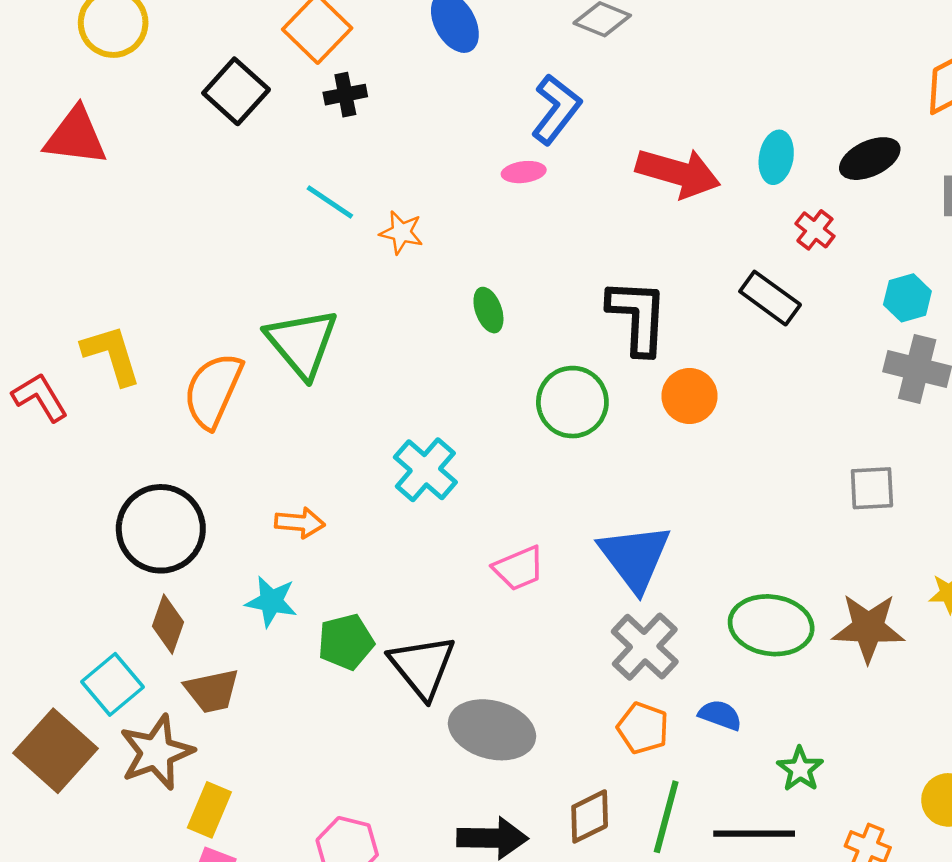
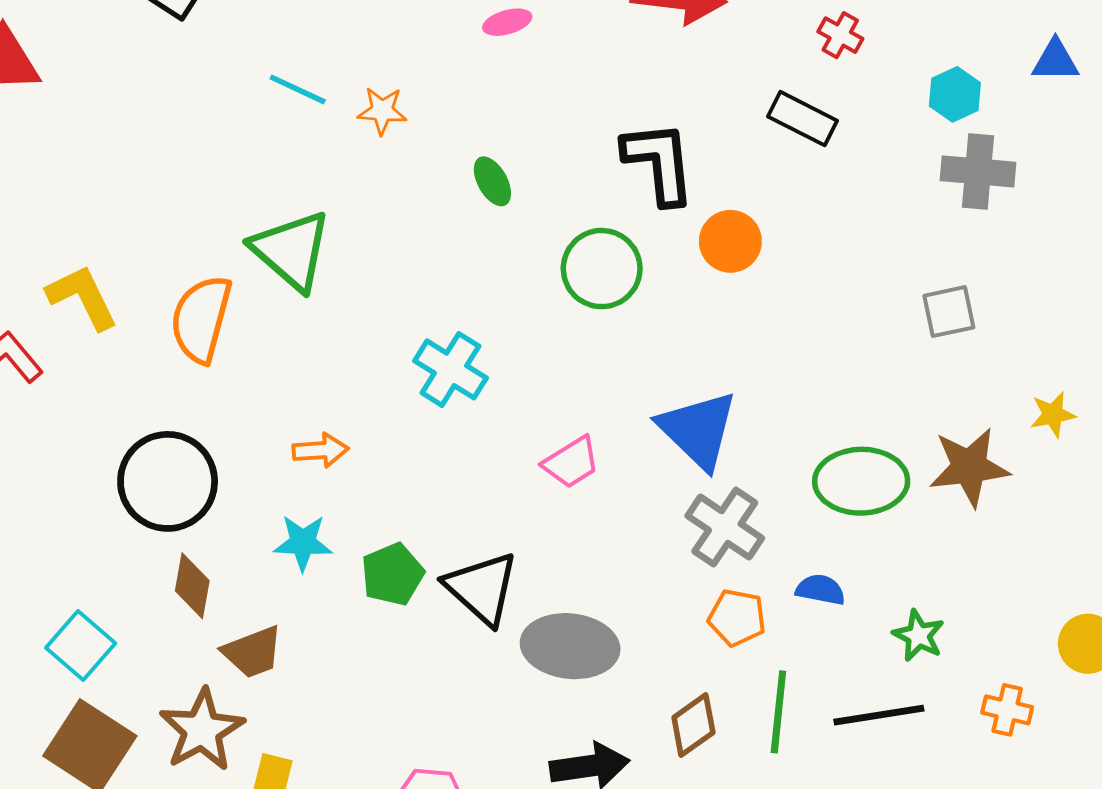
cyan square: (113, 684) -> (81, 645), moved

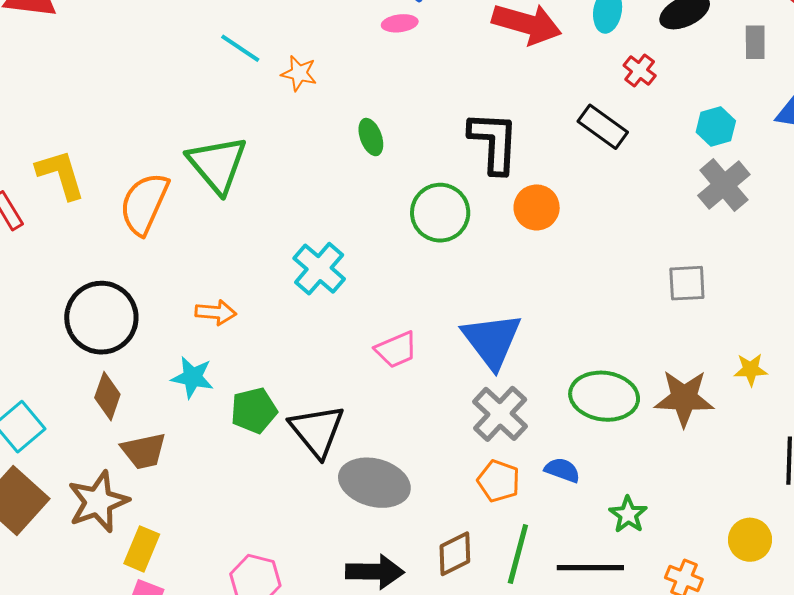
gray cross: (978, 171) -> (724, 185), turned 36

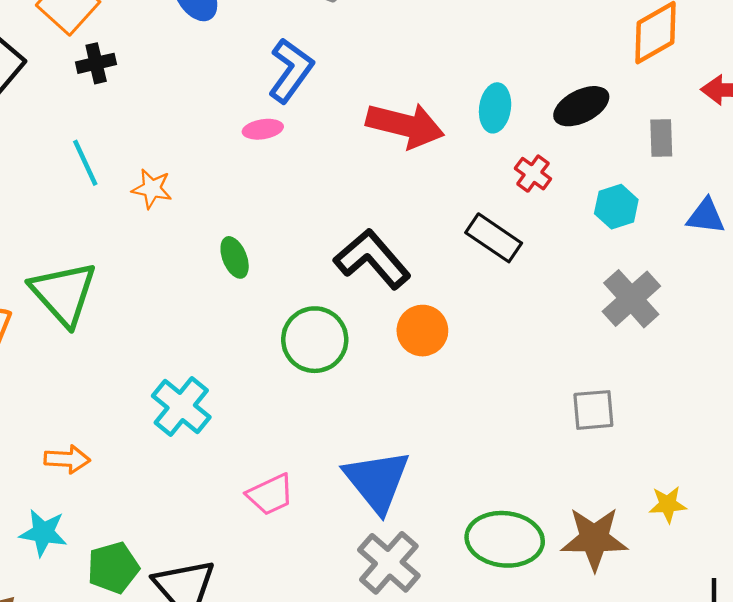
cyan line: (240, 48) -> (85, 163), turned 33
cyan hexagon: (716, 126) -> (616, 207), moved
black L-shape: (494, 142) -> (372, 259), turned -42

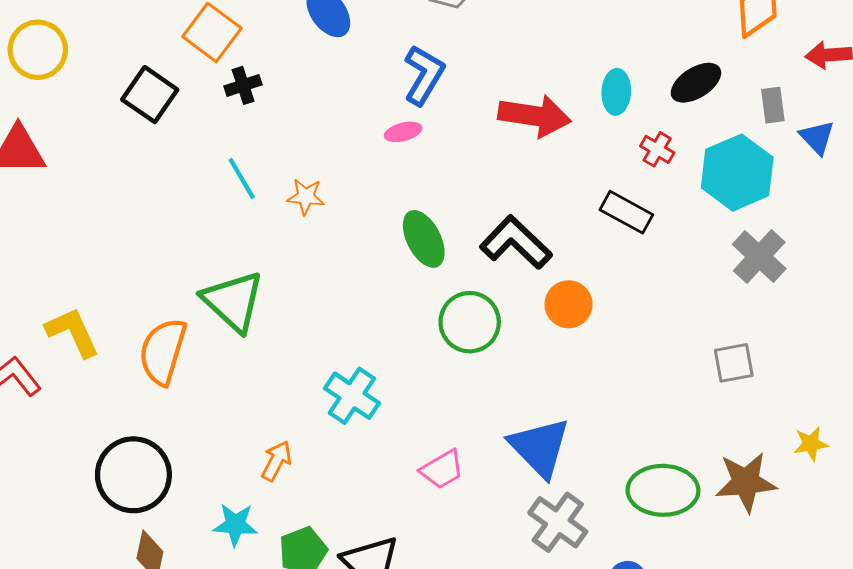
cyan hexagon: (616, 207) -> (737, 173), size x1.8
blue triangle: (706, 216) -> (817, 137), moved, turned 45
green ellipse: (235, 257) -> (424, 239), moved, size x1.5
orange arrow: (67, 459) -> (276, 461), moved, turned -60

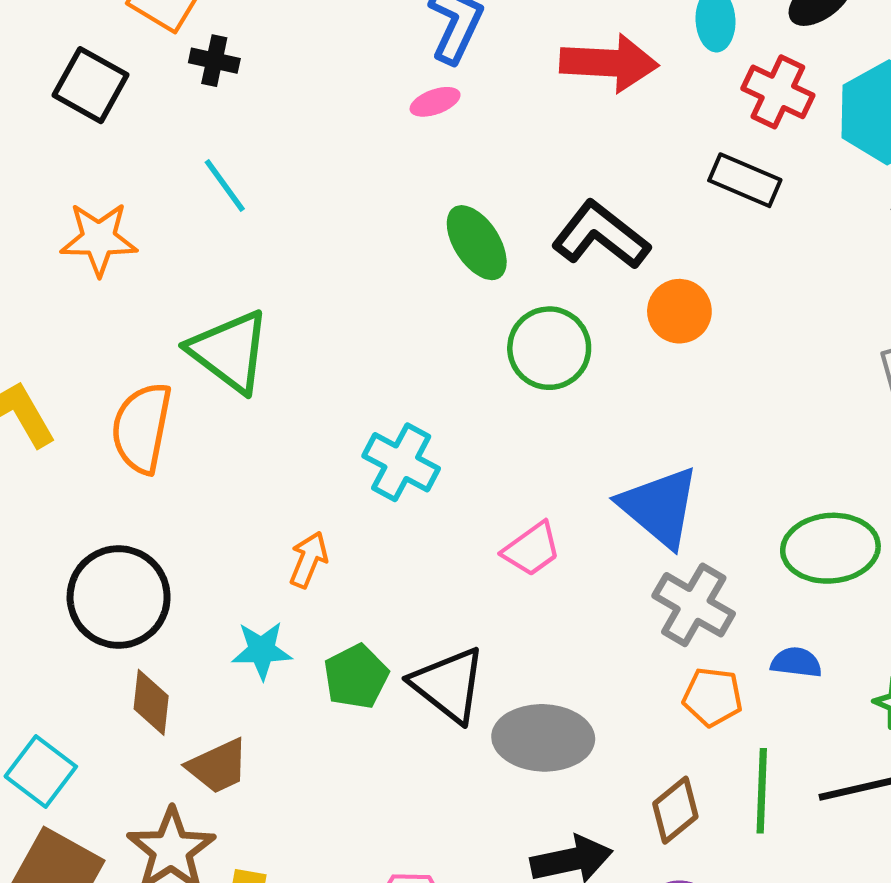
black cross: (243, 85) -> (214, 61), turned 36
red cross: (657, 149) -> (778, 92), size x1.5
orange star: (306, 197) -> (99, 239), moved, size x1.5

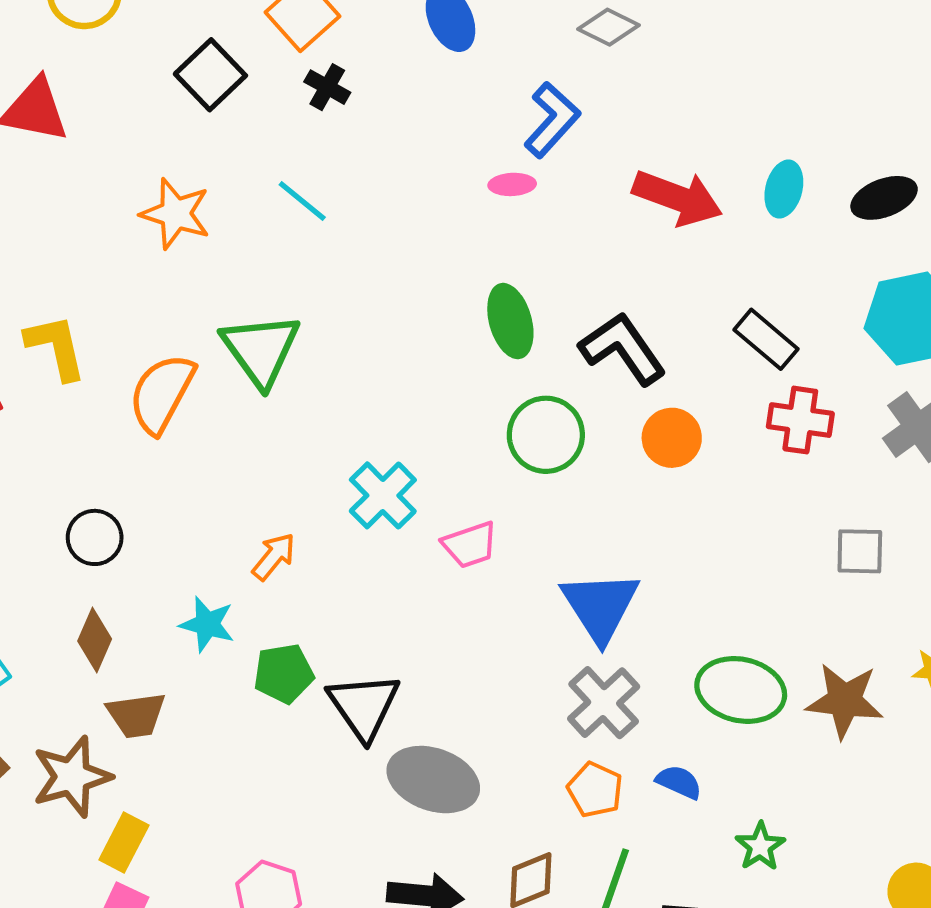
red cross: (778, 92) -> (800, 420), moved, turned -34
cyan line: (225, 186) -> (302, 201), turned -32
pink trapezoid: (532, 549) -> (470, 545), moved
black circle: (119, 597) -> (95, 537), size x0.6

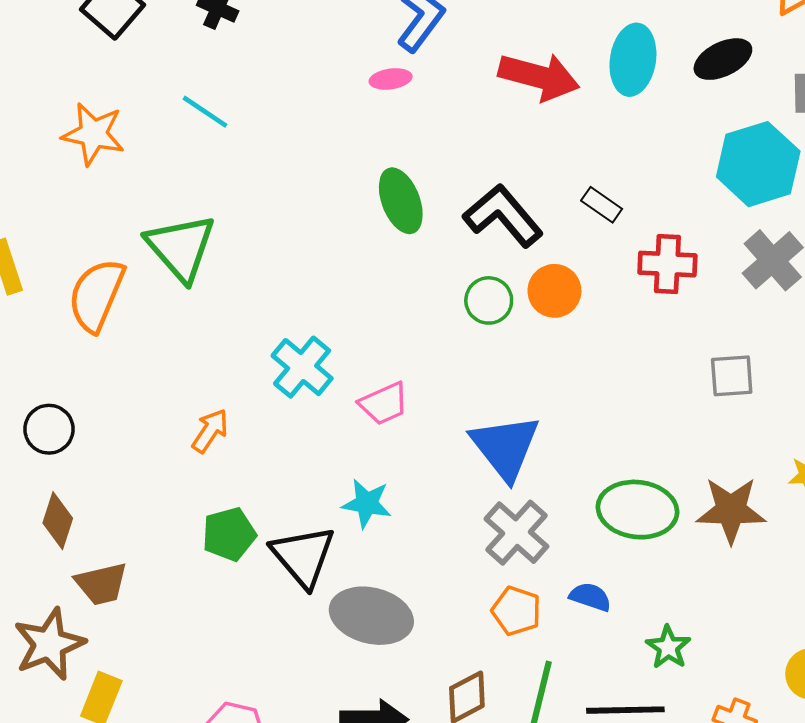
cyan ellipse: (784, 189) -> (633, 60), size x1.4
black rectangle: (766, 339) -> (602, 205), moved, size x0.7
green circle: (546, 435) -> (489, 300), moved, size x0.7
cyan star: (207, 624) -> (367, 503), moved

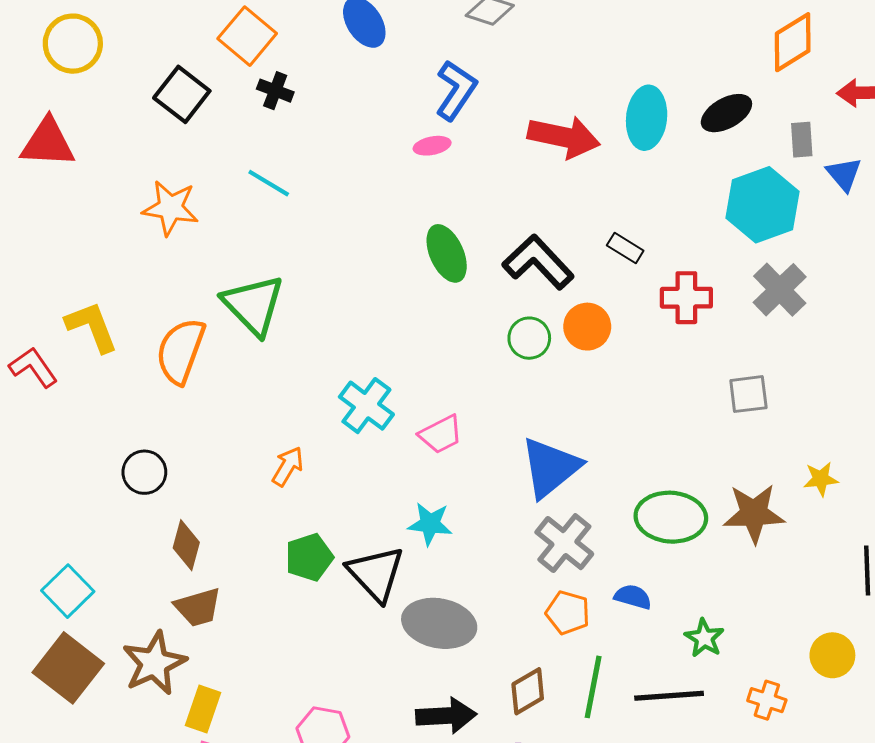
blue triangle: (505, 447) -> (550, 468), turned 32
brown diamond: (58, 521) -> (186, 545), moved

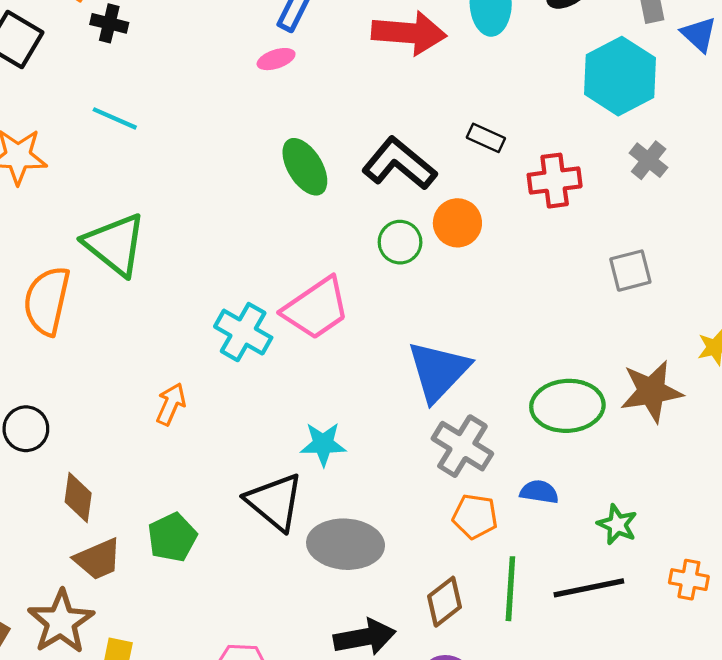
gray cross: (780, 290) -> (649, 160), size x0.7
pink trapezoid: (441, 434) -> (316, 308), moved, size x1.5
green pentagon: (309, 557) -> (172, 537), moved

